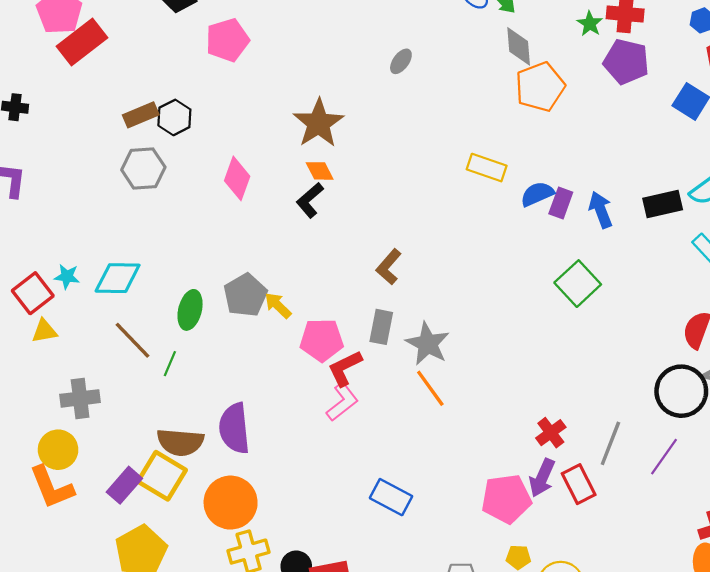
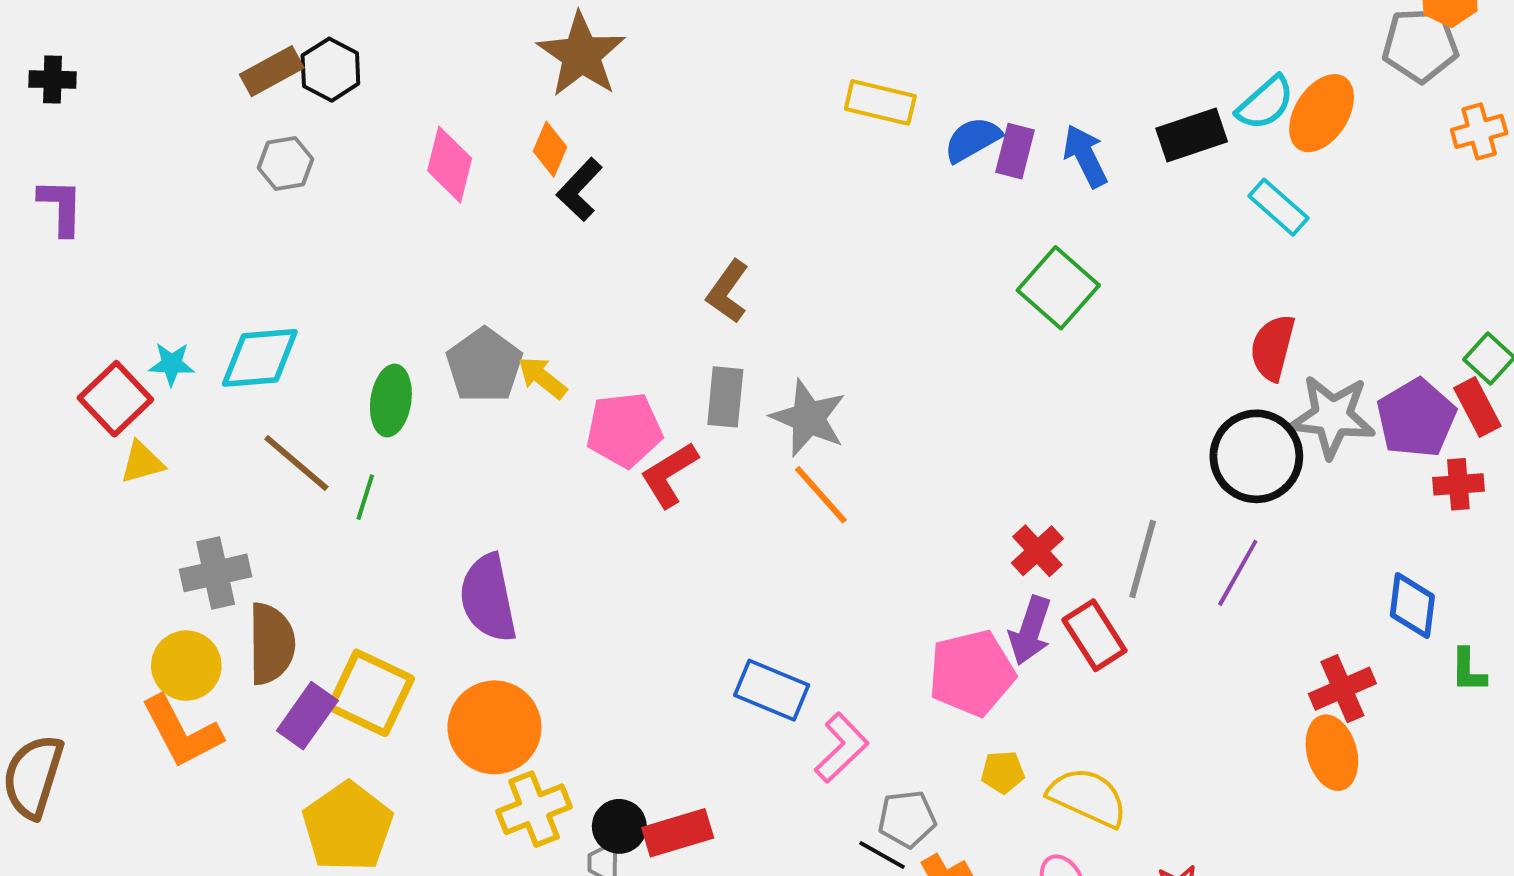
gray hexagon: (143, 169) -> (286, 164), size x0.7
orange diamond: (320, 171) -> (550, 149), moved, turned 56
pink L-shape: (342, 402) -> (842, 748), moved
brown semicircle: (180, 442) -> (271, 644), moved, turned -90

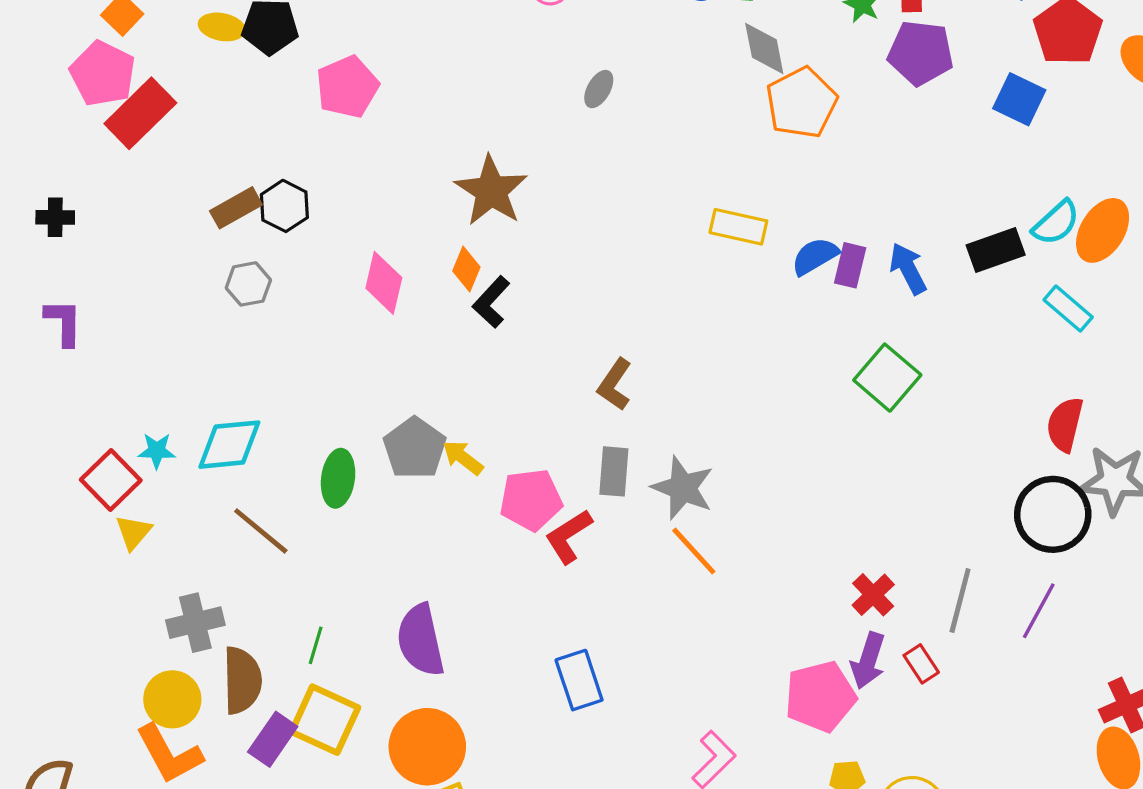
yellow triangle: (142, 462) -> (133, 532), turned -33
green line: (365, 497) -> (316, 645), moved
red rectangle: (1094, 635) -> (921, 664), size x0.7
blue rectangle: (772, 690) -> (579, 680), moved, turned 50

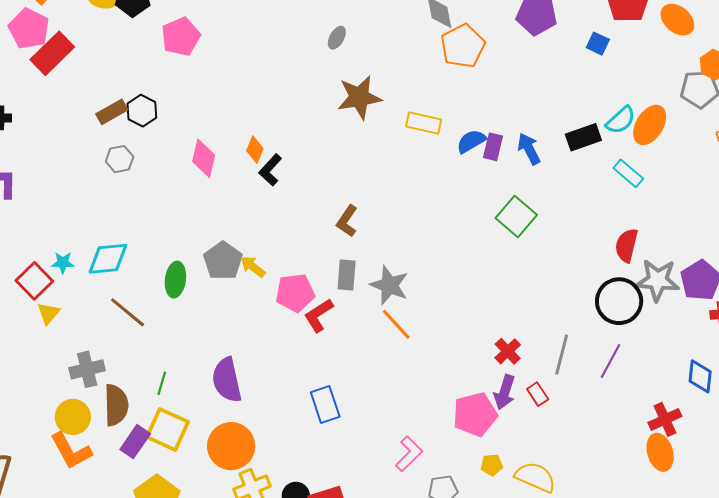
blue square: (1019, 99) -> (598, 44), size x0.7
brown star: (491, 191) -> (359, 97), moved, turned 30

